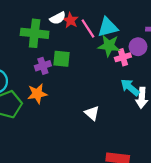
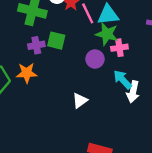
purple circle: (138, 47) -> (95, 59), moved
white triangle: (92, 113) -> (80, 101), turned 35

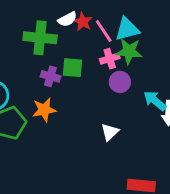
purple cross: (36, 45) -> (50, 76), turned 35
pink cross: (119, 48) -> (110, 59), moved

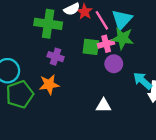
cyan triangle: (127, 29) -> (122, 20), turned -35
green square: (72, 68) -> (91, 47), moved
white triangle: (110, 132) -> (103, 106), turned 42

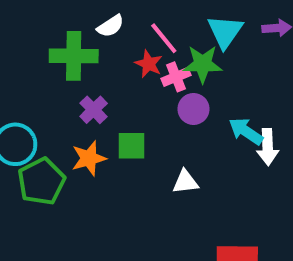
red star: (85, 12) -> (149, 64), moved
cyan triangle: (122, 20) -> (225, 32), moved
green square: (91, 47) -> (131, 146), moved
purple cross: (56, 57) -> (94, 110), turned 35

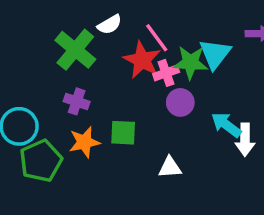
cyan triangle: (225, 32) -> (215, 54), moved
green cross: (74, 56) -> (75, 50), turned 36
red star: (149, 64) -> (142, 60), size x1.5
purple cross: (94, 110) -> (77, 101), moved, turned -30

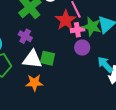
orange star: (84, 142) -> (34, 83), moved
white triangle: (170, 167) -> (32, 59), moved, size x1.5

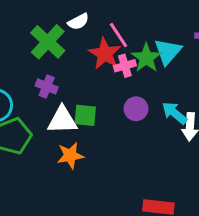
green star: (92, 27) -> (146, 58), turned 30
purple circle: (82, 47) -> (136, 109), moved

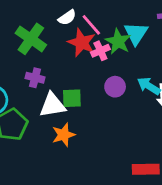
white semicircle: (78, 22) -> (67, 17), moved

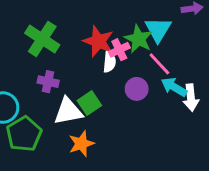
white semicircle: (67, 17) -> (109, 62), moved, turned -48
pink line: (91, 25) -> (159, 64), moved
green square: (72, 98) -> (89, 103), turned -30

